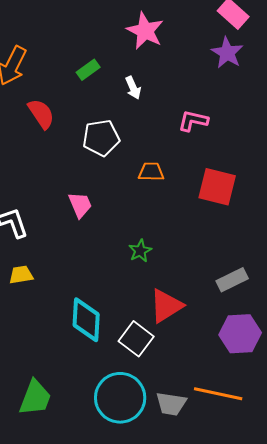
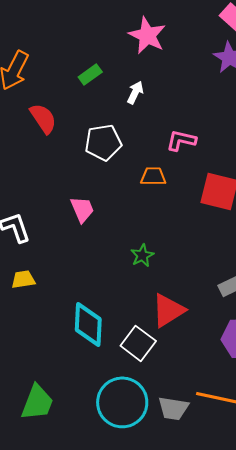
white arrow: (133, 88) -> (135, 92), turned -130
pink L-shape: (193, 121) -> (181, 140), moved

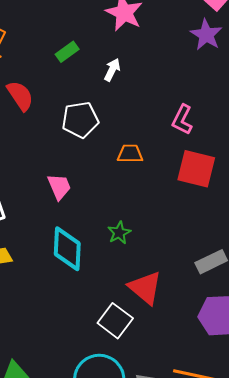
pink L-shape: (181, 140) -> (182, 120), moved, turned -76
red triangle: (168, 310) -> (145, 288), turned -48
cyan diamond: (88, 324) -> (67, 249), moved

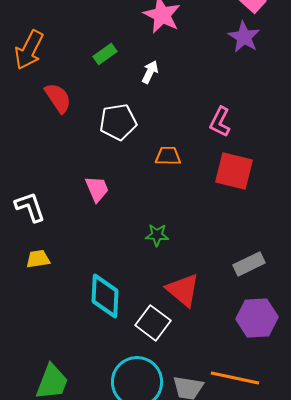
green star: (119, 233) -> (157, 235), turned 30
cyan diamond: (67, 249) -> (105, 296), moved

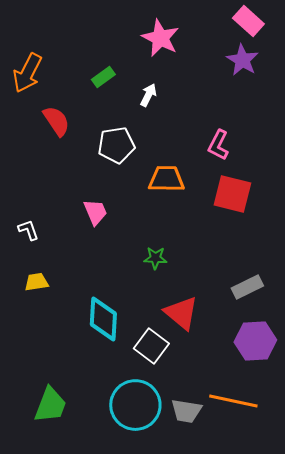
orange trapezoid: (168, 156) -> (166, 179), size x1.4
white L-shape: (30, 207) -> (28, 230), size x0.7

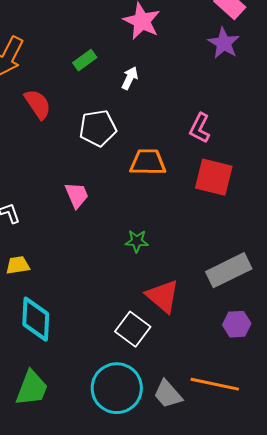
gray rectangle: (247, 287) -> (229, 270), size x1.4
cyan diamond: (103, 319) -> (36, 319), moved
purple hexagon: (255, 341) -> (237, 324), size x0.7
gray trapezoid: (186, 411) -> (168, 394), turned 40

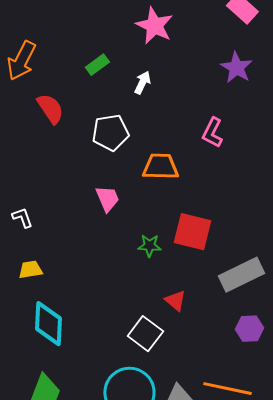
purple star: (224, 43) -> (236, 68), moved
red square: (214, 177) -> (192, 232), moved
pink trapezoid: (77, 195) -> (107, 199), moved
red triangle: (163, 296) -> (175, 301), size x0.6

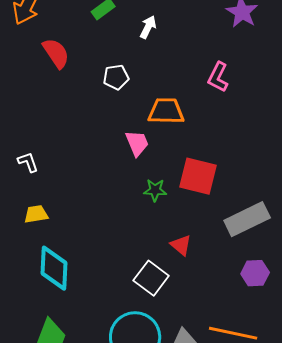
white pentagon: (110, 133) -> (116, 77), size x0.7
pink trapezoid: (107, 199) -> (137, 143), moved

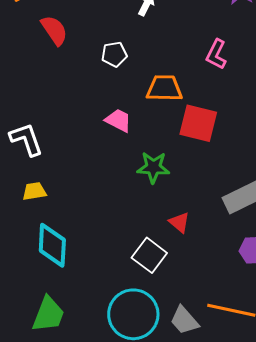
pink trapezoid: (137, 143) -> (118, 120), moved, turned -40
white L-shape: (28, 162) -> (26, 139), size x1.6
red square: (198, 176) -> (198, 123), moved
green star: (155, 190) -> (153, 167), size x1.4

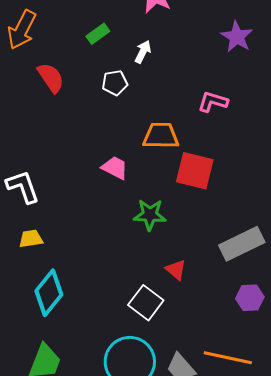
white pentagon: (114, 54) -> (115, 83), moved
pink L-shape: (216, 54) -> (213, 102), turned 80
cyan diamond: (52, 245) -> (49, 293), turned 36

